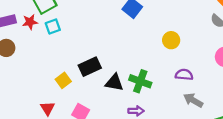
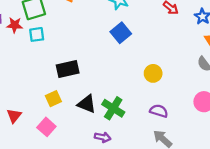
black rectangle: (90, 67) -> (68, 69), moved
yellow square: (63, 80) -> (53, 99), moved

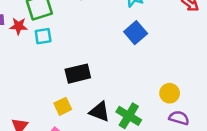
yellow circle: (153, 73) -> (170, 93), moved

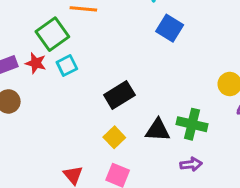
red star: (19, 26) -> (36, 63), turned 30

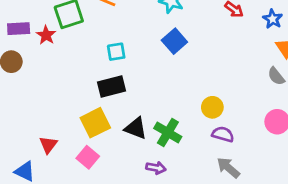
cyan square: (67, 65) -> (116, 52), moved
yellow square: (114, 137) -> (95, 123), size x1.5

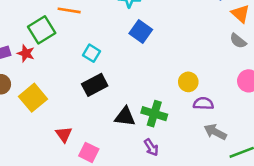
cyan square: (116, 52) -> (91, 53), turned -36
yellow square: (95, 123) -> (33, 98), moved
red triangle: (48, 145) -> (64, 134), moved
purple arrow: (156, 168) -> (151, 147), turned 60

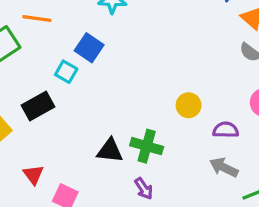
blue square: (141, 31) -> (89, 48), moved
black rectangle: (95, 85) -> (38, 106), moved
purple semicircle: (203, 104) -> (226, 130), moved

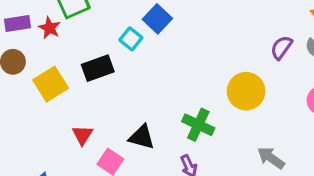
yellow circle: (189, 105) -> (246, 91), size x1.5
purple semicircle: (226, 130) -> (281, 48), moved, turned -65
black triangle: (110, 151) -> (142, 137), moved

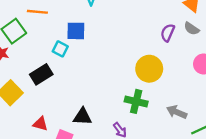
blue square: (157, 19) -> (76, 31), turned -30
green cross: (198, 125) -> (136, 101), moved
red triangle: (82, 135) -> (40, 124), turned -35

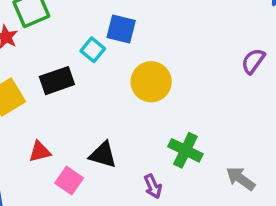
yellow circle: (149, 69) -> (151, 82), moved
red triangle: (40, 124) -> (40, 152), turned -42

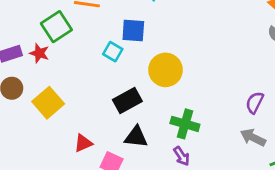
purple semicircle: (253, 61) -> (255, 103), moved
black rectangle: (57, 81) -> (127, 100), moved
green cross: (185, 150) -> (185, 124), moved

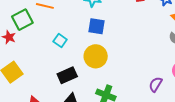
blue square: (133, 30) -> (97, 26), moved

